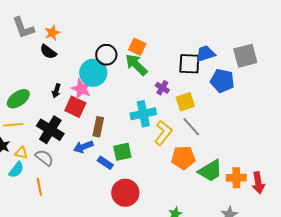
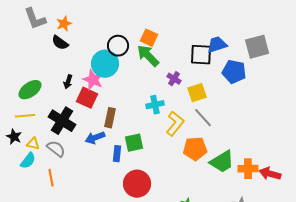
cyan cross: (143, 114) -> (155, 105), size x0.7
blue rectangle: (105, 163) -> (117, 154), turned 63
red arrow: (258, 183) -> (270, 174), turned 115

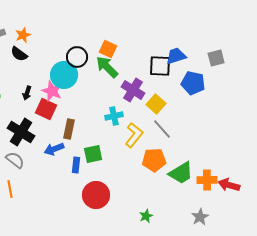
gray square: (257, 47) -> (216, 58), size x0.7
purple cross: (174, 79) -> (133, 90), size x1.6
yellow square: (197, 93) -> (156, 104), turned -30

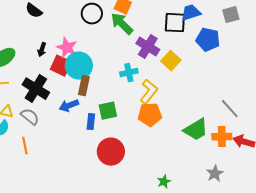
cyan circle: (64, 75) -> (79, 66), moved
gray line: (162, 129) -> (230, 109), moved
orange pentagon: (154, 160) -> (150, 115), moved
green star: (146, 216) -> (164, 182), moved

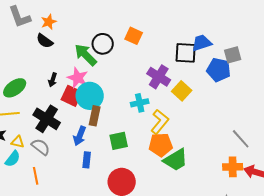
gray square: (231, 15) -> (233, 55), moved
green arrow: (122, 24) -> (86, 55), moved
blue arrow: (69, 106) -> (80, 136), turned -48
blue rectangle: (91, 122) -> (87, 160), moved
green trapezoid: (196, 130) -> (176, 160), moved

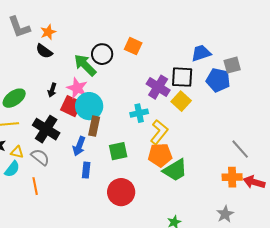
black square: (186, 53) -> (182, 77), moved

